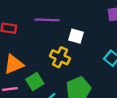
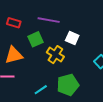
green square: (35, 81) -> (35, 39), moved

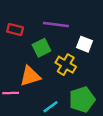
orange triangle: (14, 55) -> (30, 76), moved

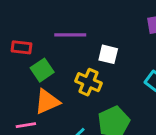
green square: (42, 48) -> (42, 70), moved

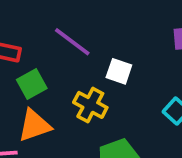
purple line: (70, 35) -> (72, 42), turned 32

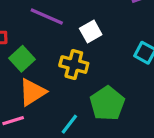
white square: (119, 71) -> (91, 32), turned -35

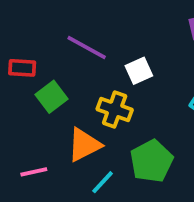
orange triangle: (32, 92) -> (84, 145), moved

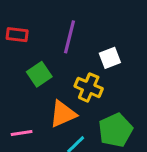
purple line: (87, 47) -> (70, 37), turned 72
red rectangle: (22, 68) -> (17, 35), moved

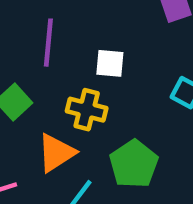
white square: (110, 58) -> (110, 63), turned 35

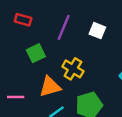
white square: (110, 63) -> (97, 31), moved

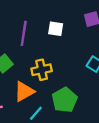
yellow cross: (73, 69) -> (42, 70), turned -30

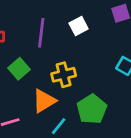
white square: (56, 29) -> (79, 26), turned -35

